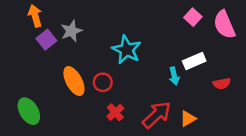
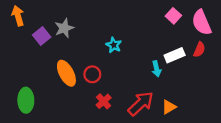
orange arrow: (35, 16) -> (18, 16), moved
cyan star: (127, 50) -> (114, 45), size x0.6
red semicircle: (222, 84) -> (199, 50), moved, turned -56
green ellipse: (29, 111) -> (26, 100), turned 30

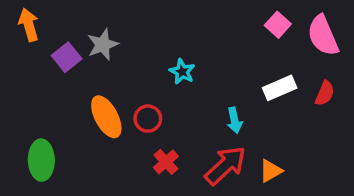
red semicircle: (199, 50) -> (325, 93), moved
cyan arrow: (156, 69) -> (234, 120), moved

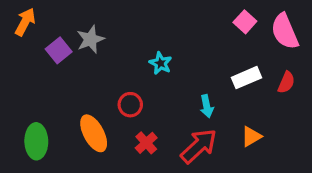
orange arrow: (29, 25) -> (25, 22), turned 44
orange ellipse: (106, 117) -> (94, 133), moved
orange triangle: (271, 171) -> (251, 136), moved

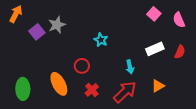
pink semicircle: (285, 31) -> (179, 20), size x0.7

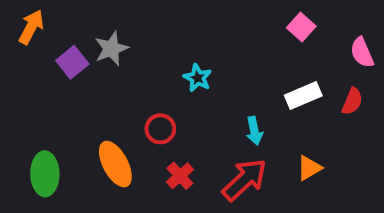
pink semicircle: (179, 20) -> (362, 52), moved

